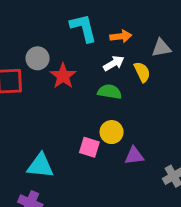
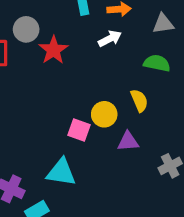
yellow semicircle: (142, 72) -> (139, 101), moved
green semicircle: (110, 92) -> (157, 63), moved
cyan triangle: (40, 166) -> (61, 172), moved

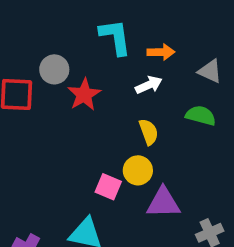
gray triangle: (163, 24) -> (210, 71), turned 30
yellow semicircle: (139, 101) -> (149, 132), moved
purple triangle: (128, 141) -> (163, 203), size x1.4

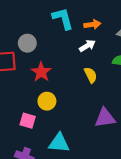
red star: (84, 94) -> (41, 72), moved
yellow circle: (138, 170) -> (47, 101), moved
pink square: (108, 187) -> (28, 121), moved

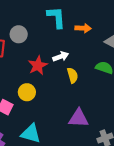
white arrow: (87, 46) -> (61, 57), moved
red star: (41, 72) -> (38, 66), moved

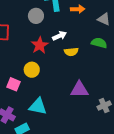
gray circle: (19, 34) -> (36, 16), moved
yellow semicircle: (73, 75) -> (71, 52), turned 104

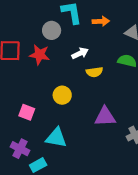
red star: (40, 45) -> (40, 55), moved, turned -30
yellow circle: (32, 70) -> (62, 95), moved

